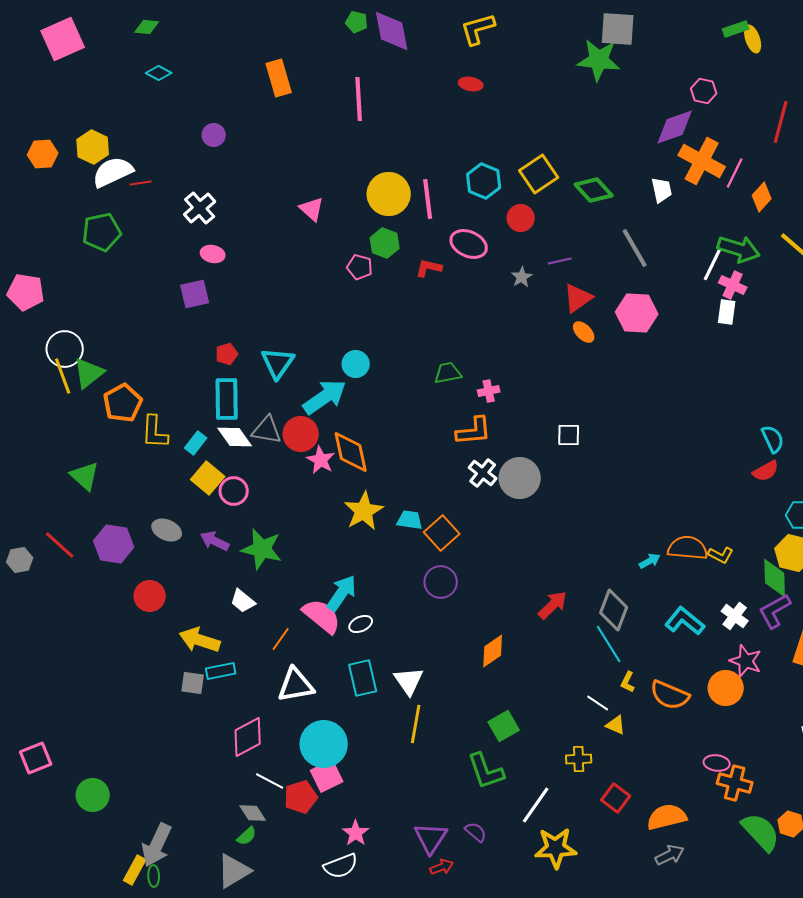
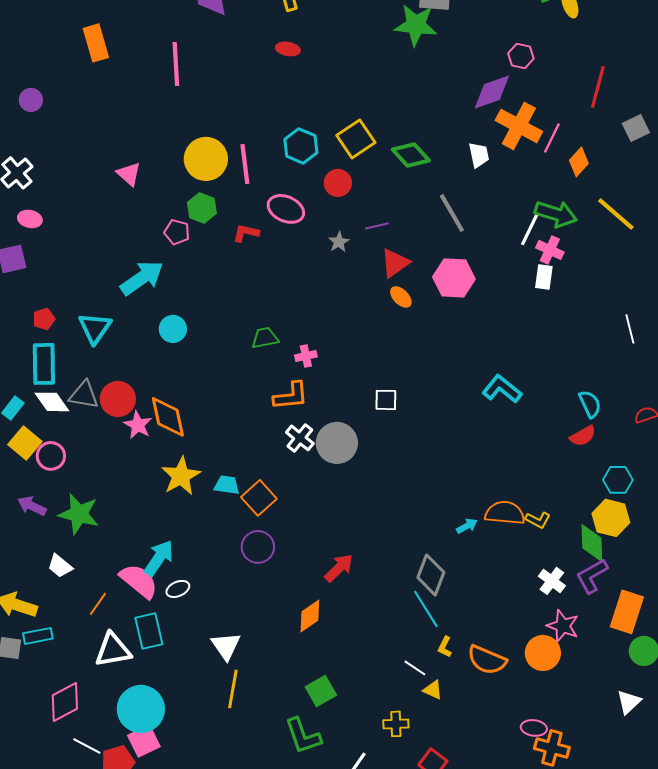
cyan arrow: (325, 397) -> (142, 278), moved
red arrow: (553, 605) -> (339, 568), moved
cyan L-shape: (685, 621) -> (502, 389), moved
cyan rectangle: (363, 678) -> (149, 631), moved

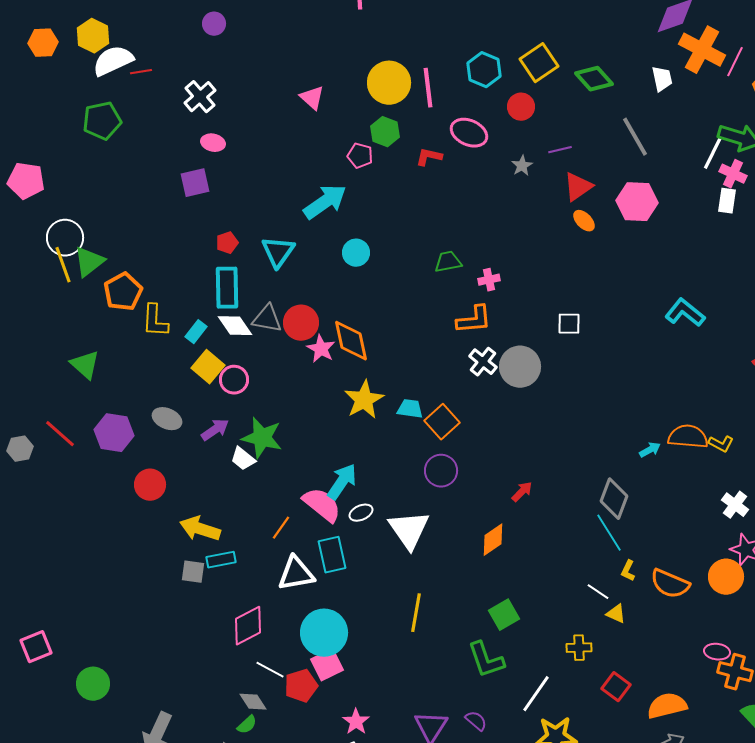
purple arrow: (32, 506) -> (215, 430), turned 120
white trapezoid: (60, 566) -> (243, 459), moved
red arrow: (339, 568) -> (522, 492), size x0.7
white triangle: (226, 646) -> (409, 530), moved, size x1.4

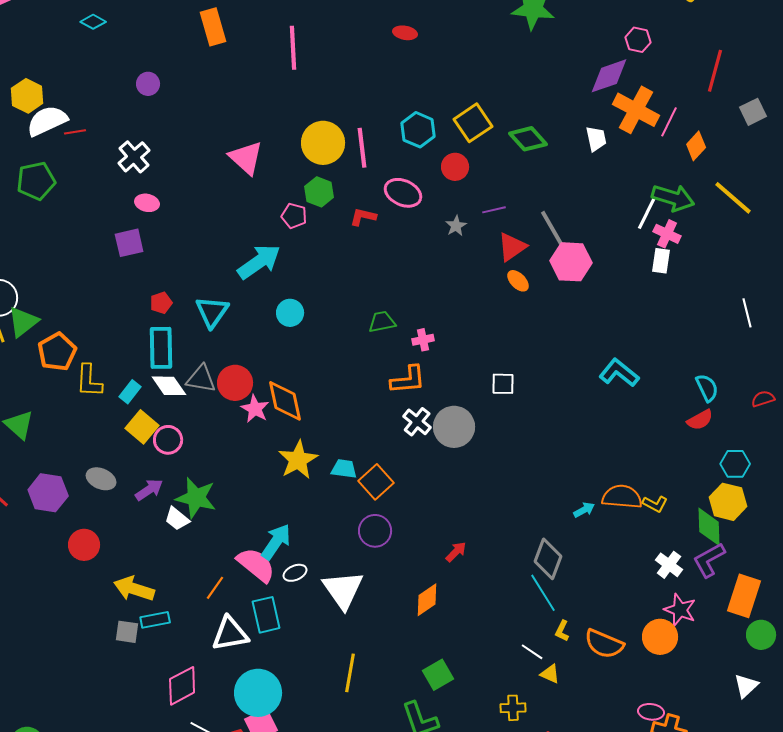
pink triangle: (312, 98) -> (246, 158), size x1.4
gray line: (635, 137) -> (553, 230), moved

